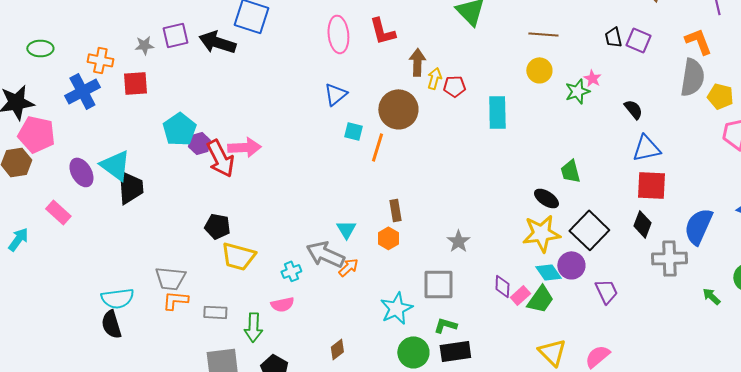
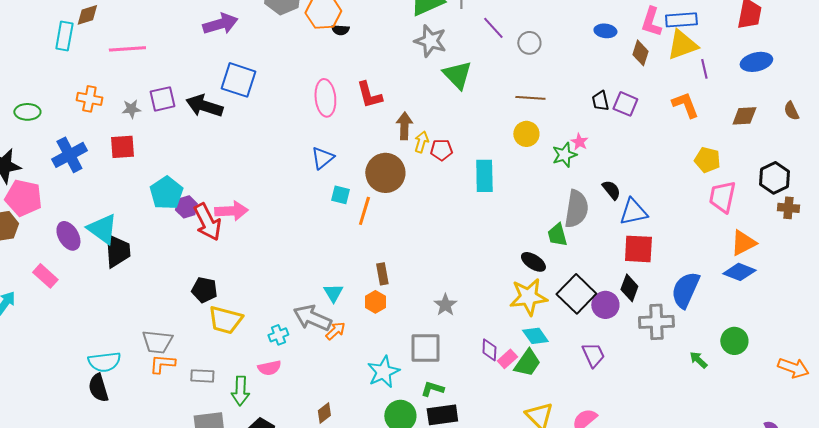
orange cross: (100, 60) -> (89, 99), moved
gray semicircle: (692, 77) -> (576, 209), moved
black semicircle: (633, 109) -> (611, 190), moved
purple circle: (571, 265) -> (605, 305), moved

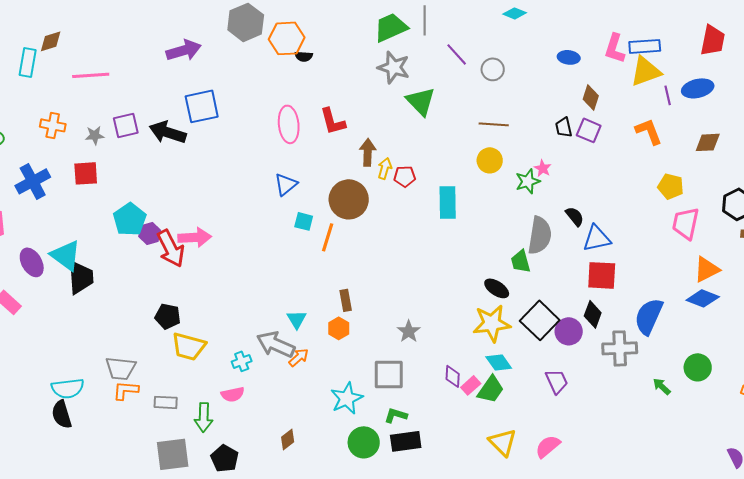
brown diamond: (640, 53) -> (591, 97), moved
blue ellipse: (756, 62) -> (698, 88), moved
blue square: (238, 80) -> (202, 106), turned -30

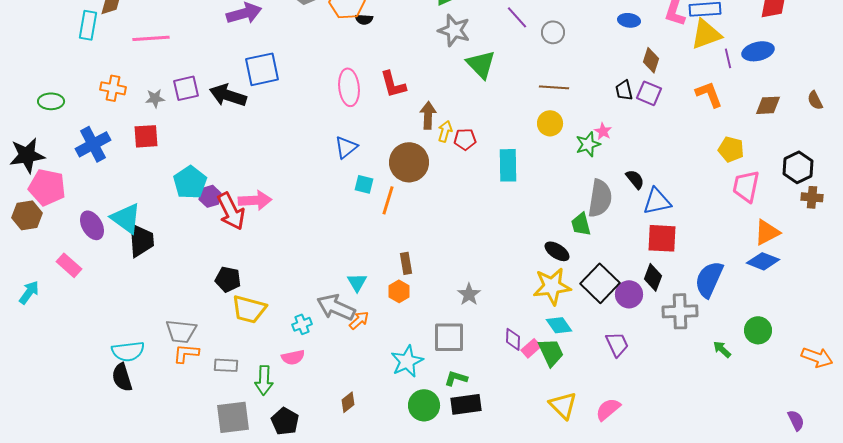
green trapezoid: (491, 389) -> (551, 352), turned -60

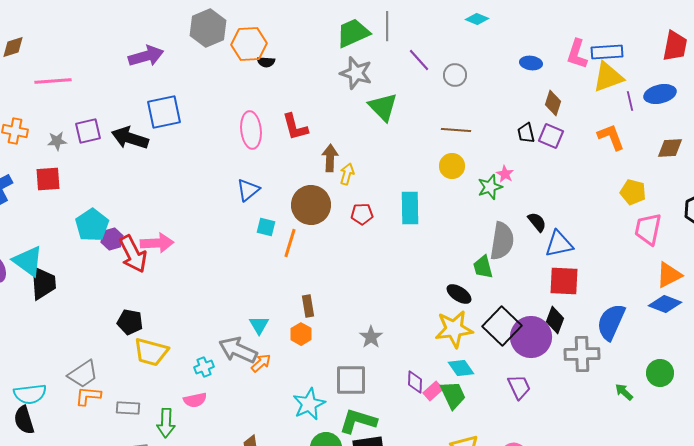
red pentagon: (465, 139) -> (362, 214), moved
purple circle: (629, 294) -> (531, 337), size x1.5
gray trapezoid: (181, 331) -> (83, 374), turned -40
green L-shape: (456, 378) -> (358, 421), size x1.6

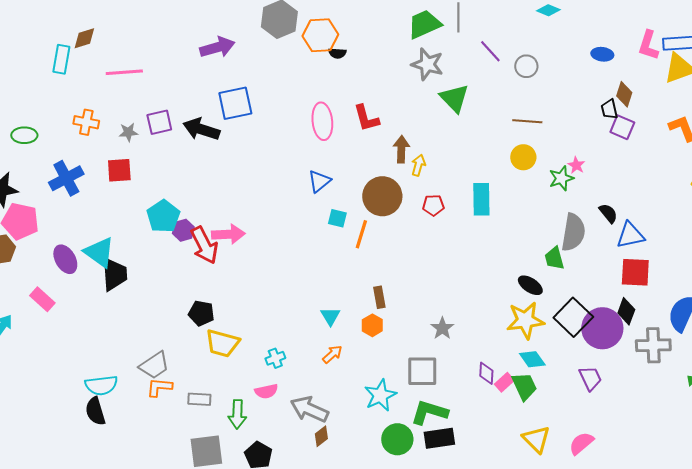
black trapezoid: (526, 133) -> (609, 109), moved
gray arrow: (238, 350) -> (309, 409), moved

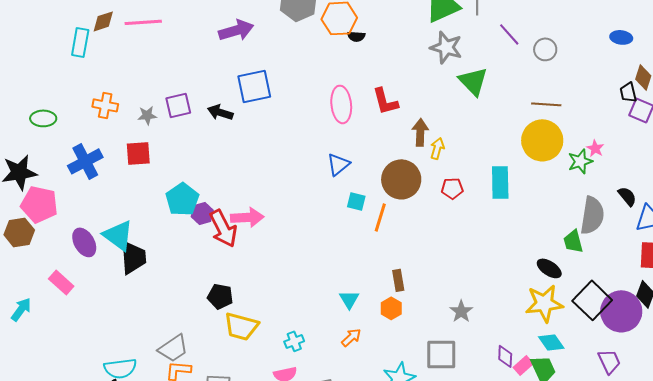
pink line: (124, 72) -> (143, 22), moved
black arrow: (201, 129) -> (220, 112), size x0.7
yellow circle: (523, 157) -> (542, 140), size x1.6

